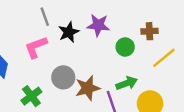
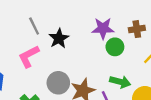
purple star: (98, 25) -> (103, 28), moved
green arrow: (127, 83) -> (120, 82), turned 42

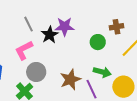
purple star: (103, 28) -> (64, 27), moved
gray circle: (58, 83) -> (36, 72), moved

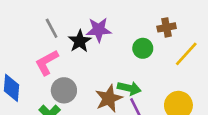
green arrow: (102, 72) -> (129, 88), moved

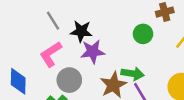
purple star: (99, 30) -> (93, 52), moved
black star: (80, 41) -> (81, 31), turned -30

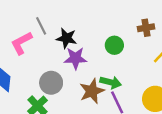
green circle: (143, 34) -> (114, 45), moved
pink L-shape: (51, 54) -> (21, 43), moved

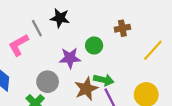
brown cross: (146, 28) -> (122, 28), moved
black star: (67, 38) -> (60, 18), moved
green circle: (114, 45) -> (94, 45), moved

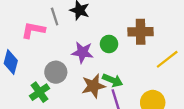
brown cross: (122, 28) -> (141, 32), size x1.5
pink L-shape: (19, 45) -> (33, 30), turned 30

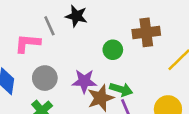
purple star: (83, 52) -> (84, 81), moved
gray circle: (56, 72) -> (45, 78), moved

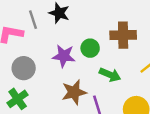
purple star: (84, 81) -> (64, 56), moved
green arrow: (121, 89) -> (110, 75), moved

